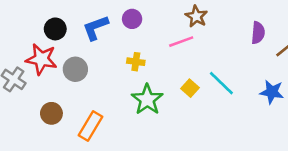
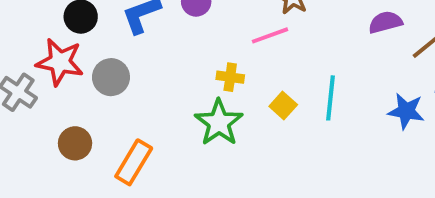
purple semicircle: (258, 33) -> (385, 22), turned -110
yellow cross: (136, 62) -> (230, 77), moved
cyan line: (221, 83) -> (330, 98), turned 52

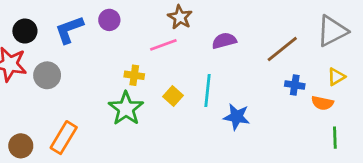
purple semicircle: (385, 22) -> (224, 41), moved
blue star: (406, 111) -> (237, 117), moved
brown circle: (75, 143) -> (21, 146), moved

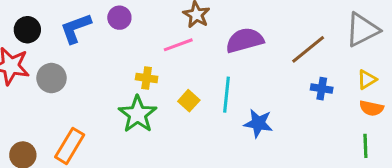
purple semicircle: (224, 41) -> (245, 40), size x1.4
orange semicircle: (322, 103) -> (371, 108), moved

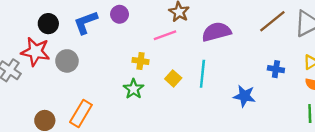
brown line: (308, 49) -> (272, 21), moved
green star: (138, 114) -> (134, 89), size x0.7
blue star: (258, 123) -> (244, 96), moved

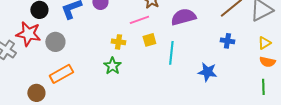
blue cross: (276, 69) -> (227, 41), moved
yellow square: (173, 78) -> (149, 40), moved, turned 32
orange rectangle: (81, 113) -> (61, 74), moved, turned 30

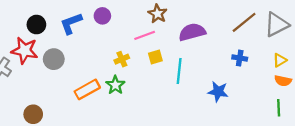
yellow cross: (118, 42) -> (122, 59), turned -32
orange rectangle: (61, 74) -> (87, 89), moved

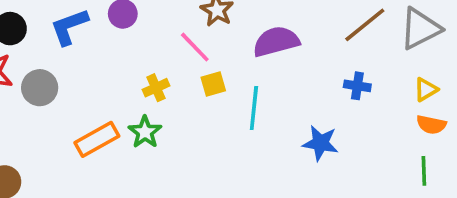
pink line: (145, 35) -> (195, 47), turned 66

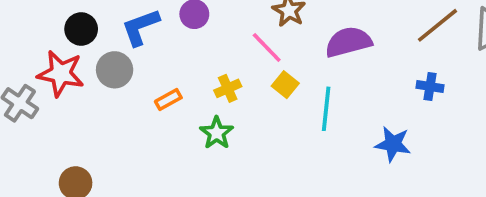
yellow square: (213, 84) -> (285, 85), turned -35
gray circle: (40, 88) -> (115, 70), moved
orange rectangle: (97, 139) -> (168, 100), moved, size x0.6

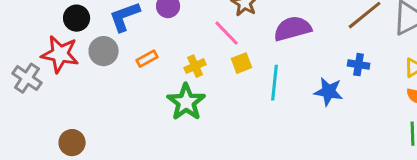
yellow square: (285, 85) -> (242, 63), turned 30
orange rectangle: (168, 100) -> (147, 59), moved
green star: (217, 133) -> (186, 102), size x1.4
blue star: (393, 144) -> (329, 92), moved

